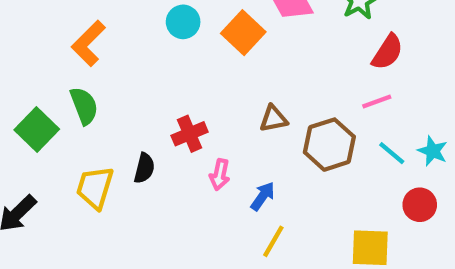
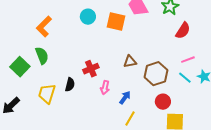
orange square: (243, 33) -> (116, 22), turned -30
pink line: (377, 101) -> (188, 60), moved
red circle: (420, 205) -> (163, 102), moved

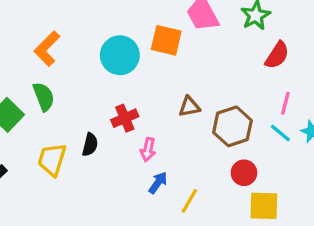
cyan circle: (88, 17) -> (120, 55), moved, size x1.5
pink line: (188, 60) -> (285, 103), turned -56
blue arrow: (125, 98) -> (158, 183), moved

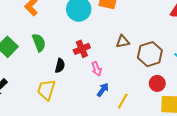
green semicircle: (44, 97) -> (39, 43), moved
pink arrow: (148, 150) -> (97, 69), turned -32
yellow trapezoid: (52, 160) -> (46, 90), moved

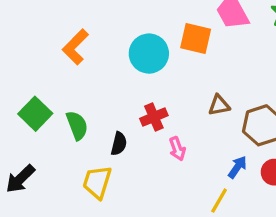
green semicircle: (39, 43) -> (77, 125), moved
blue arrow: (103, 90) -> (237, 167), moved

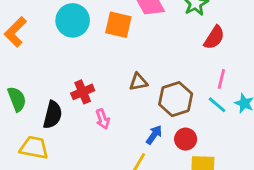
cyan circle: (149, 54) -> (73, 20), moved
black semicircle: (119, 144) -> (53, 115), size x1.4
yellow trapezoid: (97, 182) -> (34, 148), turned 84

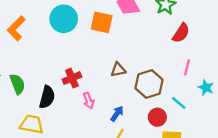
cyan line: (217, 105) -> (179, 103), moved
blue arrow: (154, 135) -> (117, 114), moved

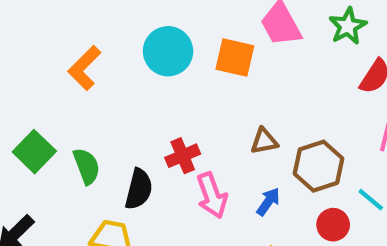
pink arrow: (89, 101) -> (212, 195), size x1.5
blue arrow: (117, 114) -> (268, 202), moved

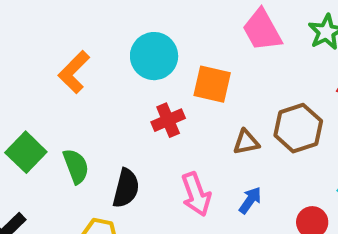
orange square: (235, 57) -> (212, 84), moved
red cross: (183, 156) -> (168, 120), moved
brown hexagon: (318, 166) -> (298, 128), moved

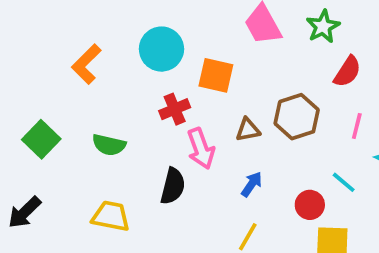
green semicircle: (76, 166) -> (109, 145), moved, turned 124
black semicircle: (126, 188) -> (173, 186), moved
pink arrow: (196, 194) -> (201, 149), moved

